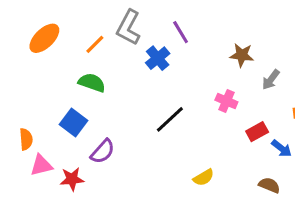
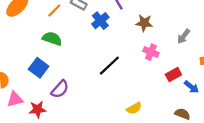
brown star: (242, 55) -> (144, 23), moved

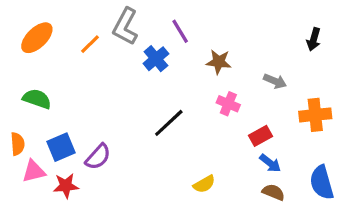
gray arrow: (184, 36) -> (275, 81), turned -104
green semicircle: (52, 39) -> (37, 99), moved
blue square: (39, 68) -> (61, 147), moved, turned 30
blue arrow: (191, 87) -> (270, 163), moved

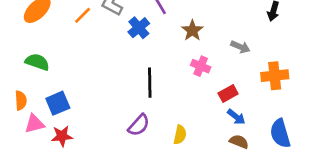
brown star: (219, 62) -> (192, 30), turned 30
black line: (169, 123) -> (150, 83), turned -48
purple semicircle: (98, 157) -> (139, 125), moved
yellow semicircle: (204, 184) -> (180, 135), turned -48

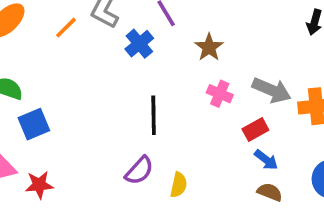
gray arrow: (240, 47) -> (272, 90), moved, size x1.5
blue square: (58, 103) -> (34, 124), moved
yellow semicircle: (180, 135) -> (179, 185), moved

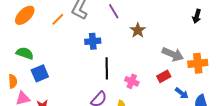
blue cross: (139, 44) -> (93, 41), moved, turned 35
pink cross: (220, 94) -> (132, 81), moved
blue arrow: (266, 160) -> (182, 93), moved

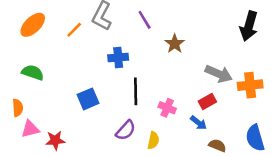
black arrow: (197, 16) -> (249, 26), size x1.6
blue square: (40, 73) -> (88, 99), moved
blue arrow: (182, 93) -> (199, 123), moved

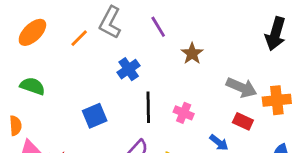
blue cross: (118, 57) -> (129, 69), turned -30
red rectangle: (207, 101) -> (243, 121), moved, turned 54
pink cross: (167, 108) -> (184, 113), moved

